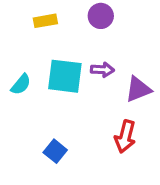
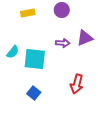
cyan square: (65, 76) -> (35, 59), moved
purple triangle: (138, 89) -> (85, 38), moved

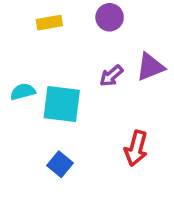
purple arrow: (63, 43) -> (111, 76), turned 136
cyan semicircle: (13, 52) -> (23, 92), turned -144

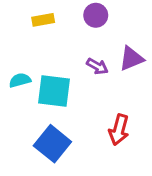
purple arrow: (111, 76) -> (97, 66), turned -110
blue square: (60, 164) -> (52, 144), size x1.6

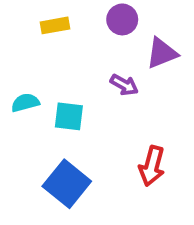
purple triangle: (131, 59) -> (162, 53), moved
cyan square: (54, 91) -> (69, 116), size x0.7

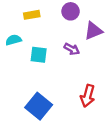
cyan semicircle: (25, 103) -> (13, 40), moved
cyan square: (69, 116) -> (39, 55), moved

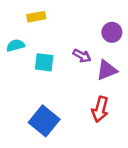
purple circle: (71, 11) -> (112, 32), moved
purple triangle: (93, 31) -> (107, 70), moved

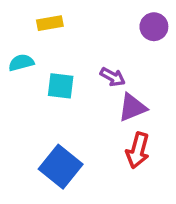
purple circle: (112, 32) -> (154, 27), moved
purple triangle: (107, 70) -> (132, 107), moved

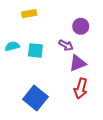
purple circle: (154, 27) -> (81, 26), moved
cyan semicircle: (21, 63) -> (12, 46), moved

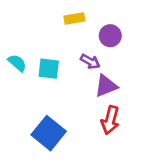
yellow rectangle: (29, 14) -> (74, 19), moved
cyan semicircle: (12, 46) -> (17, 63), turned 56

